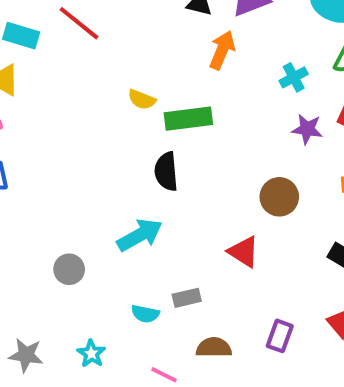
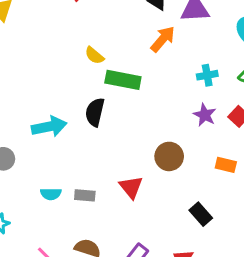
cyan arrow: (140, 235) -> (49, 127), moved
gray rectangle: (187, 298) -> (85, 195), moved
cyan semicircle: (145, 314) -> (51, 194), moved, turned -30

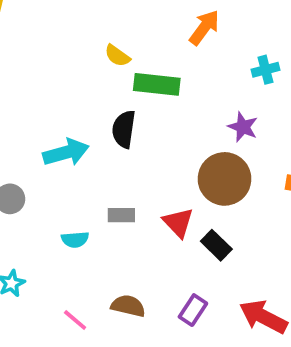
purple star: (205, 115) -> (243, 127), moved
brown circle: (169, 156) -> (225, 179), size x1.4
gray rectangle: (85, 195) -> (121, 215), moved
black rectangle: (201, 214) -> (216, 245), moved

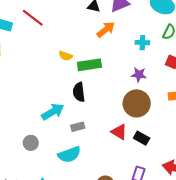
orange arrow: (204, 28) -> (106, 30), turned 30
cyan cross: (265, 70) -> (142, 43), turned 32
gray rectangle: (121, 215) -> (78, 127), moved
cyan semicircle: (75, 240) -> (69, 155), size x1.6

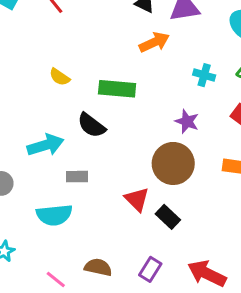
yellow semicircle: (66, 56) -> (60, 77), moved
black semicircle: (79, 92) -> (91, 125), turned -60

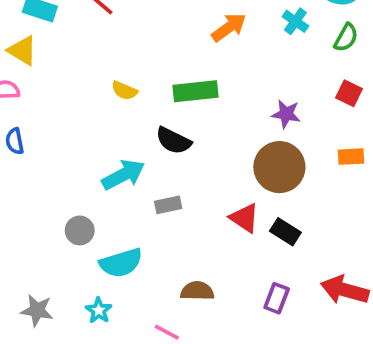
cyan cross: (204, 75) -> (295, 21), moved, turned 30
cyan semicircle: (54, 215) -> (121, 263), moved
brown semicircle: (98, 267) -> (197, 291), moved

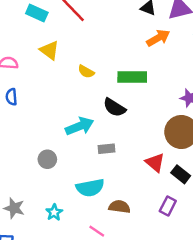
yellow triangle: (22, 51) -> (49, 50), moved
cyan semicircle: (121, 263) -> (90, 188), moved
purple rectangle: (277, 298) -> (168, 206), moved

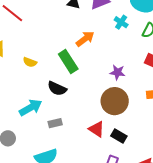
orange arrow: (158, 38) -> (85, 39), moved
green rectangle: (132, 77) -> (68, 61), turned 65

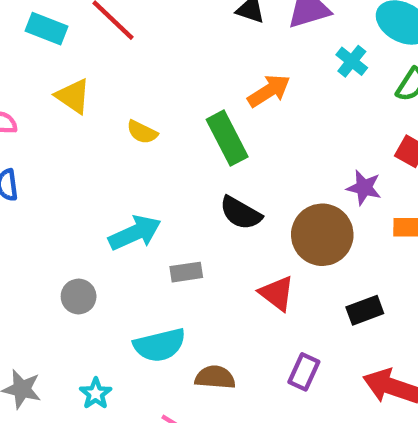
purple star: (117, 72) -> (364, 188), moved
black semicircle: (57, 88) -> (241, 213), moved
black rectangle: (119, 136) -> (365, 310), moved, turned -56

